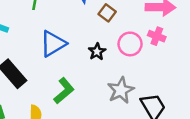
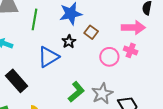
black star: (97, 52) -> (69, 42), moved
green L-shape: (64, 91) -> (76, 92), moved

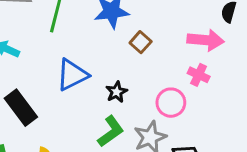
black star: (69, 42) -> (117, 92), moved
pink circle: (109, 57) -> (171, 103), moved

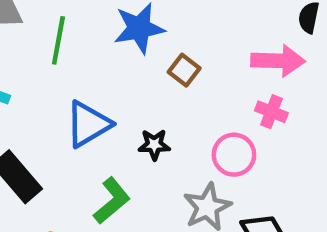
black star: (117, 92) -> (154, 145), turned 30
green L-shape: (111, 131) -> (112, 201), moved

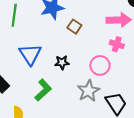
blue triangle: (88, 124) -> (30, 54), turned -30

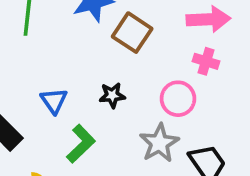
brown square: (74, 27) -> (132, 33), size x1.5
blue triangle: (30, 54) -> (54, 101), moved, size x0.7

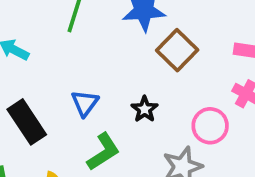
black star: (112, 95) -> (145, 109), turned 30

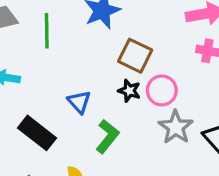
brown square: (177, 50) -> (135, 56), moved
pink circle: (210, 126) -> (162, 90), moved

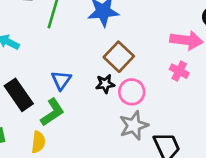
black star: (129, 91) -> (105, 84), turned 30
green L-shape: (107, 136) -> (52, 112), moved

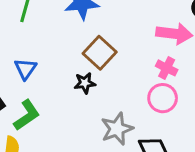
blue triangle: (61, 80) -> (25, 69), moved
pink circle: (132, 92) -> (163, 98), moved

